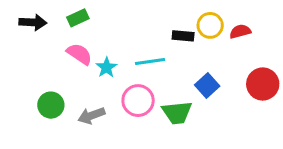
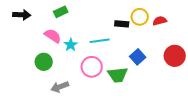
green rectangle: (78, 18) -> (61, 12), moved
green circle: (51, 105) -> (44, 62), moved
gray arrow: (91, 116) -> (60, 87), moved

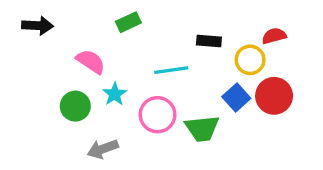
green rectangle: (61, 12) -> (128, 22), moved
yellow circle: (140, 17) -> (250, 60), moved
cyan star: (71, 45) -> (115, 94), moved
red circle: (175, 56) -> (274, 96), moved

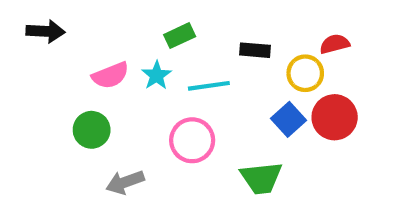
green rectangle: (128, 22) -> (180, 36), moved
pink semicircle: (91, 62) -> (110, 75), turned 124
cyan star: (115, 94) -> (157, 75), moved
green trapezoid: (202, 128) -> (261, 178), moved

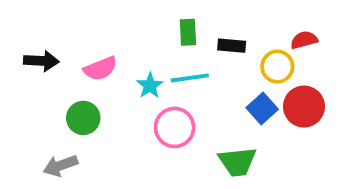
black arrow: (46, 31) -> (41, 61), moved
green rectangle: (180, 36) -> (188, 32), moved, turned -68
cyan star: (157, 75) -> (150, 86), moved
gray arrow: (125, 182) -> (60, 166), moved

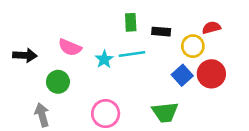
black arrow: (41, 61) -> (25, 55), moved
pink semicircle: (100, 68) -> (70, 47), turned 45
pink circle: (175, 127) -> (106, 114), moved
gray arrow: (60, 166) -> (42, 115), turned 95

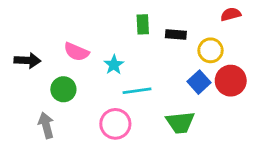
red semicircle: (211, 28) -> (231, 14), moved
cyan line: (132, 54) -> (137, 91), moved

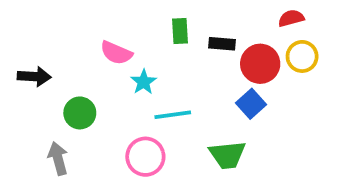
yellow circle: (211, 50) -> (302, 56), moved
pink semicircle: (76, 52) -> (116, 53), moved
red circle: (231, 81) -> (260, 64), moved

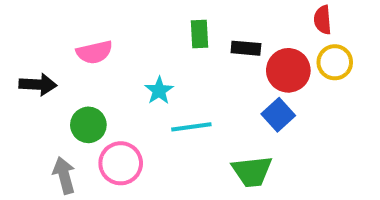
red semicircle: (291, 18) -> (323, 20), turned -80
pink semicircle: (116, 53) -> (94, 52), moved, turned -36
pink circle: (145, 157) -> (121, 163), moved

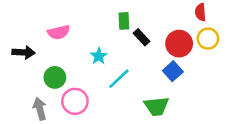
black rectangle: (246, 48) -> (141, 37), moved, turned 42
cyan line: (191, 127) -> (119, 79), turned -35

